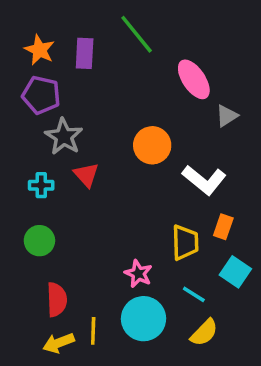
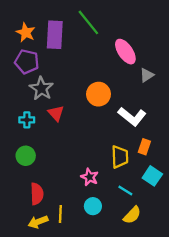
purple rectangle: (85, 53) -> (55, 35), size x1.4
cyan circle: (144, 319) -> (93, 206), size x0.6

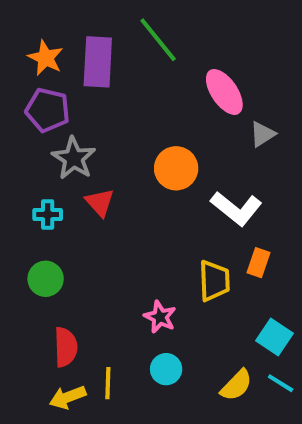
cyan square: (152, 176) -> (275, 337), moved
cyan line: (125, 190) -> (281, 383), moved

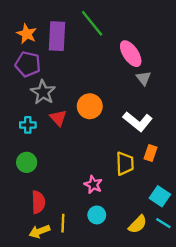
gray triangle: (262, 134) -> (144, 78), moved, turned -35
orange circle: (176, 168) -> (90, 106), moved

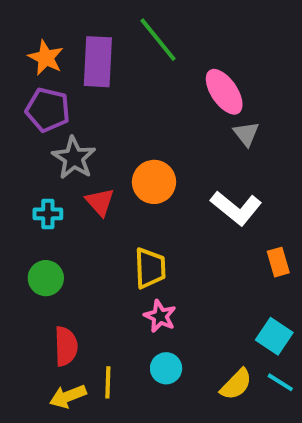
orange rectangle: (151, 153) -> (278, 262), moved, turned -35
yellow trapezoid: (125, 164) -> (150, 268), moved

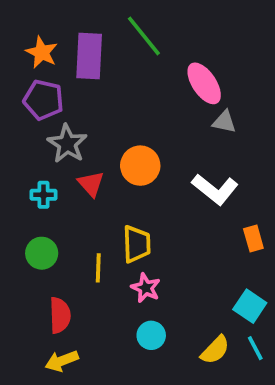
gray triangle: (246, 134) -> (224, 122), turned -40
yellow line: (108, 382) -> (98, 268), moved
cyan line: (280, 382) -> (255, 348), turned 30

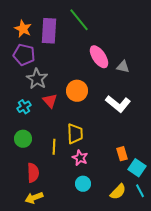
pink ellipse: (204, 83) -> (99, 57), moved
cyan cross: (43, 195) -> (24, 107), turned -32
orange rectangle: (253, 239) -> (122, 154), moved

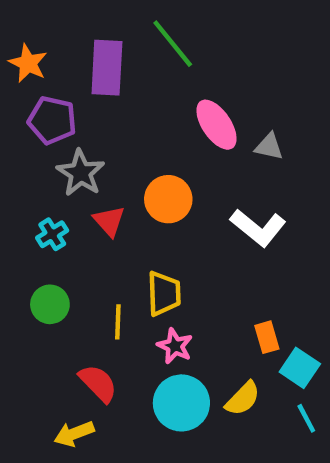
orange star: (23, 29) -> (28, 63), moved
red semicircle: (33, 173) -> (98, 383), moved, turned -42
cyan circle: (83, 184) -> (181, 403), size x1.6
yellow semicircle: (118, 192) -> (243, 399), moved

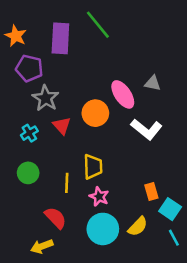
pink ellipse: (217, 125) -> (123, 94), moved

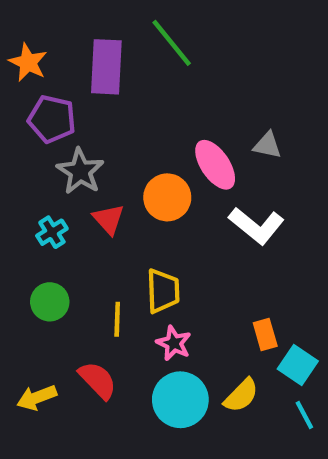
yellow arrow: (42, 246) -> (37, 398), moved

